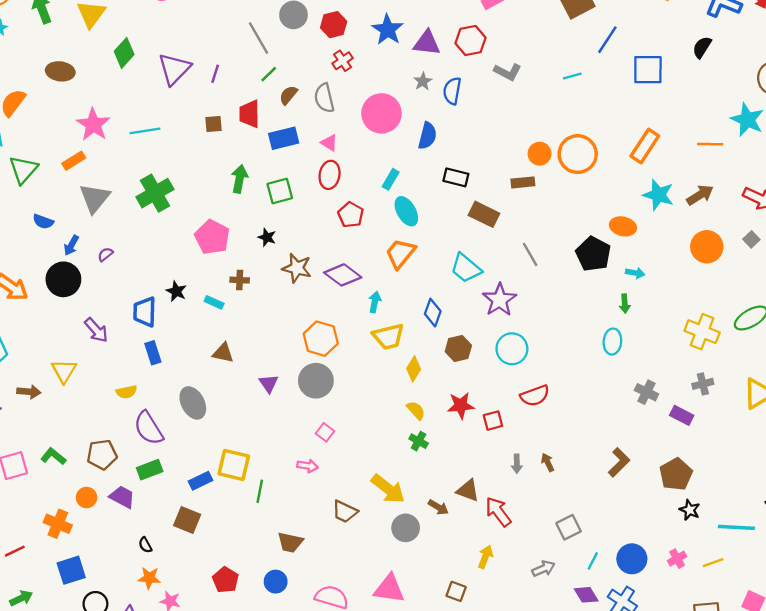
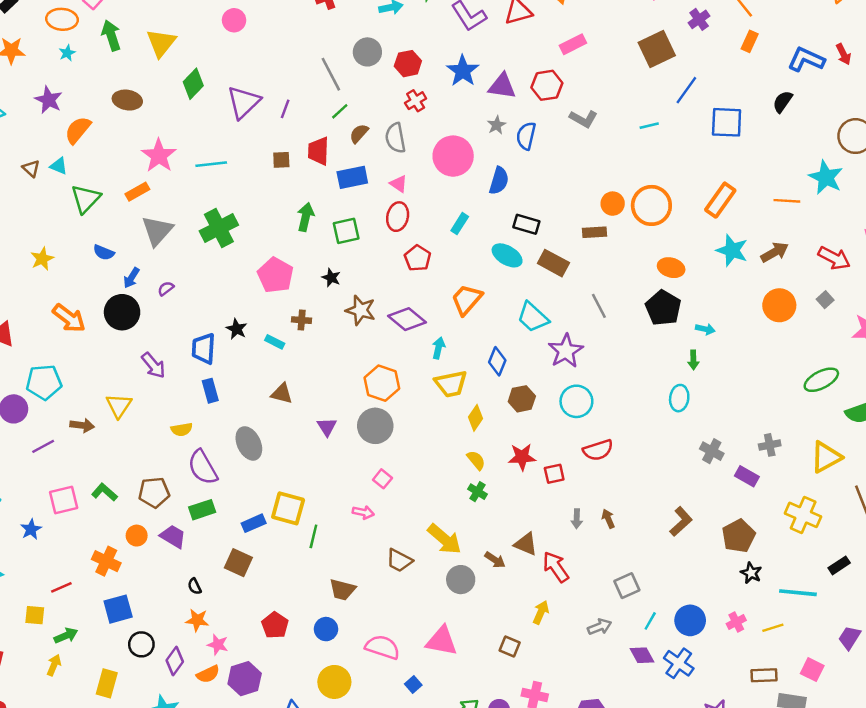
cyan ellipse: (406, 211) -> (507, 255), moved, turned -32
orange ellipse: (623, 226) -> (671, 268), moved
yellow cross: (702, 332) -> (803, 515), moved

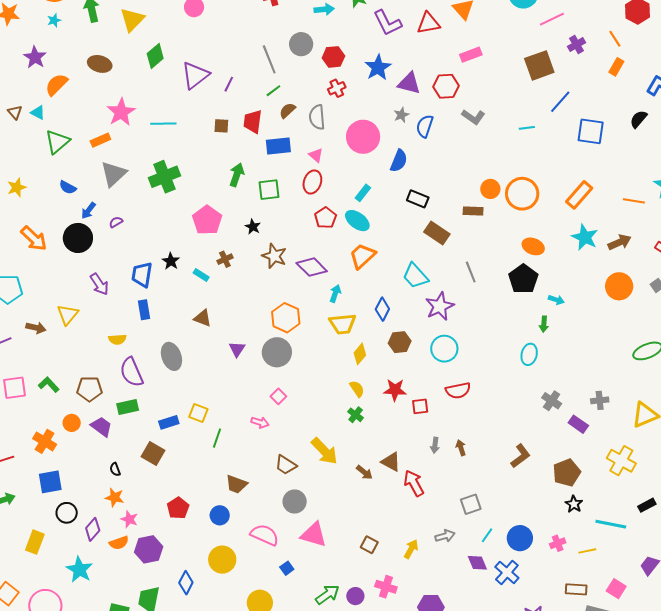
cyan ellipse: (507, 255) -> (357, 221), moved
brown cross: (302, 320) -> (225, 259), turned -35
yellow square: (288, 508) -> (198, 413), size x0.7
gray circle: (461, 580) -> (295, 502), moved
yellow arrow: (541, 612) -> (411, 549), moved

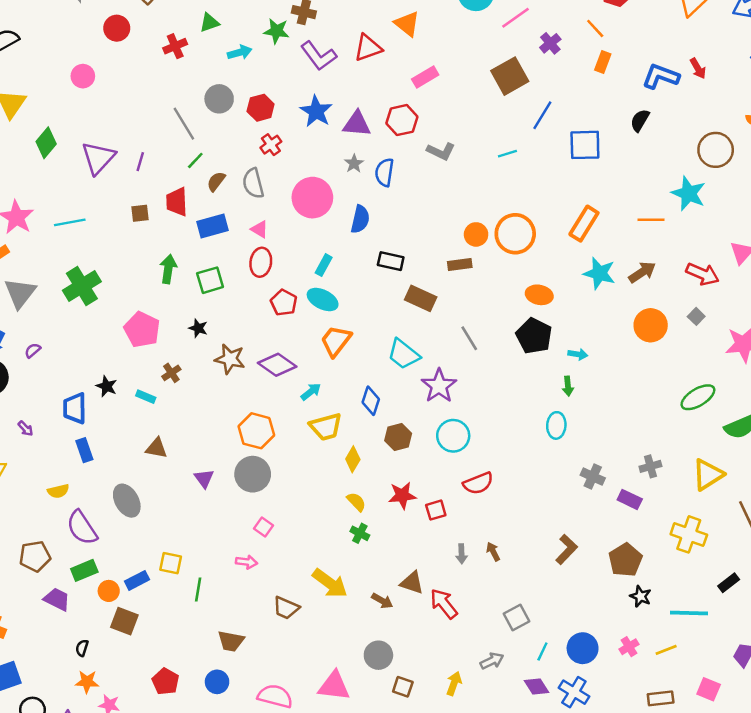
purple arrow: (99, 284) -> (25, 429), size x0.6
cyan arrow: (335, 293) -> (311, 392), turned 42
orange circle: (72, 423) -> (109, 591), moved
black semicircle: (115, 469) -> (82, 648), turned 48
gray circle: (295, 502) -> (378, 655), moved

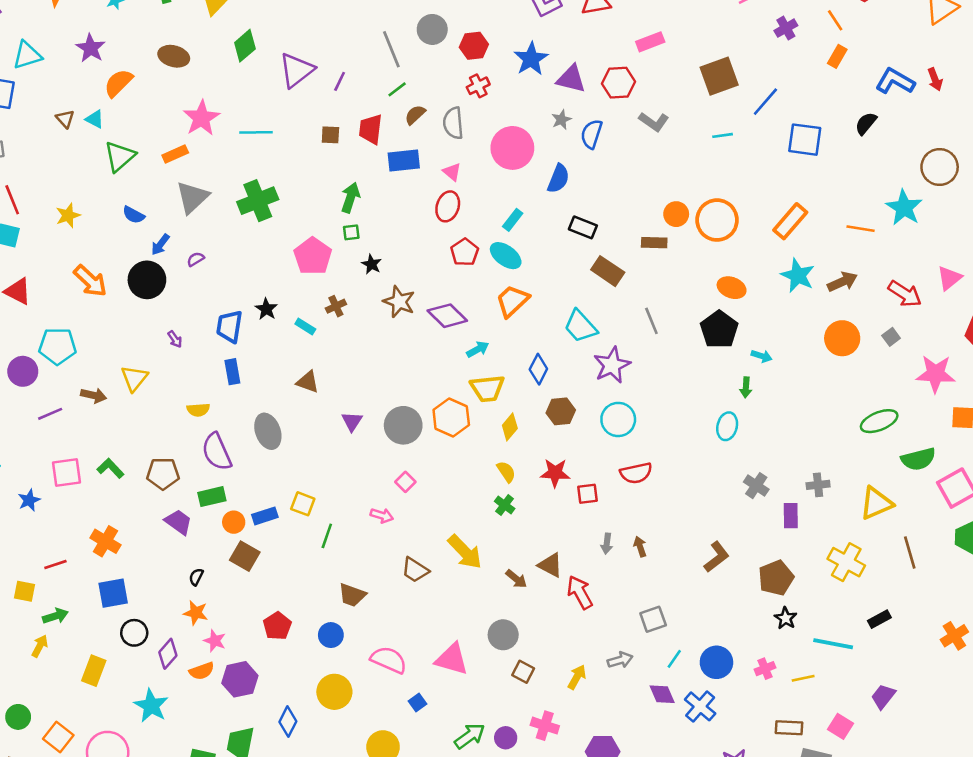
brown square: (510, 76) -> (719, 76), moved
green square: (210, 280) -> (351, 232), moved, size x0.6
orange hexagon: (256, 431) -> (451, 417), moved
purple rectangle: (630, 499) -> (791, 516), turned 55

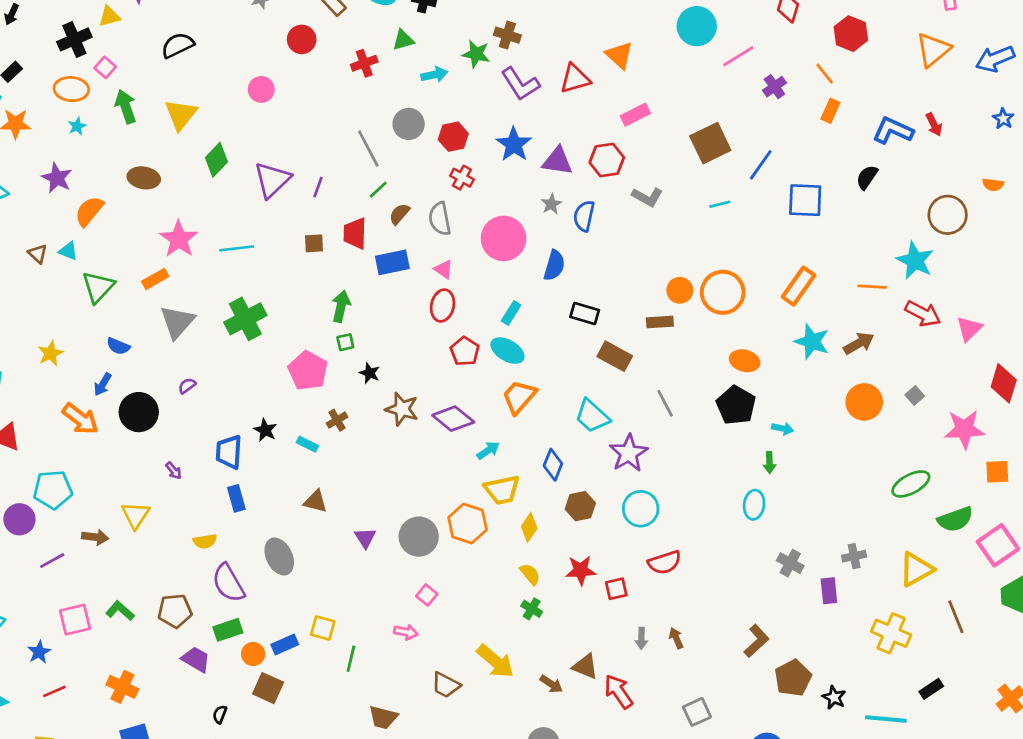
red cross: (478, 86) -> (462, 178), turned -30
blue arrow: (160, 245) -> (103, 384), moved
red arrow: (905, 294) -> (923, 314), moved
red line: (55, 565) -> (54, 691), moved
brown pentagon: (776, 578) -> (793, 678), moved

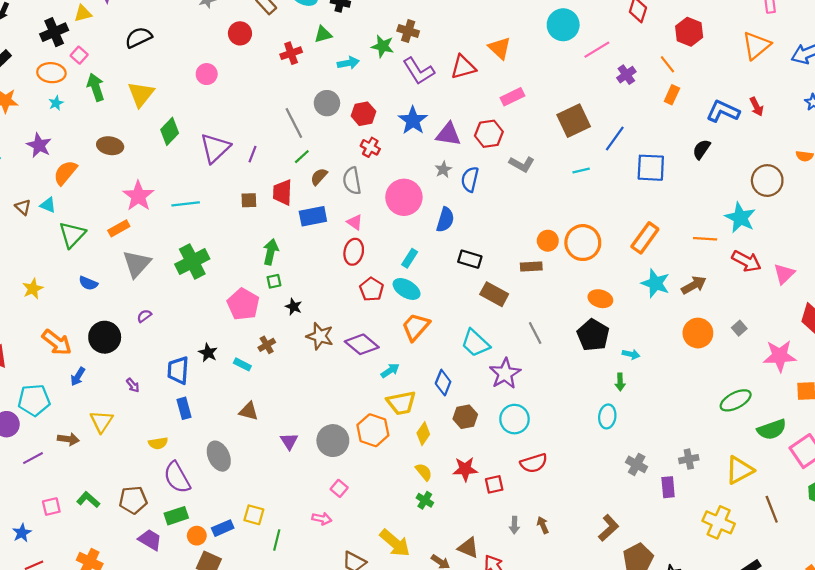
blue arrow: (103, 384) -> (78, 377), moved
pink square: (75, 620) -> (51, 507), size x0.7

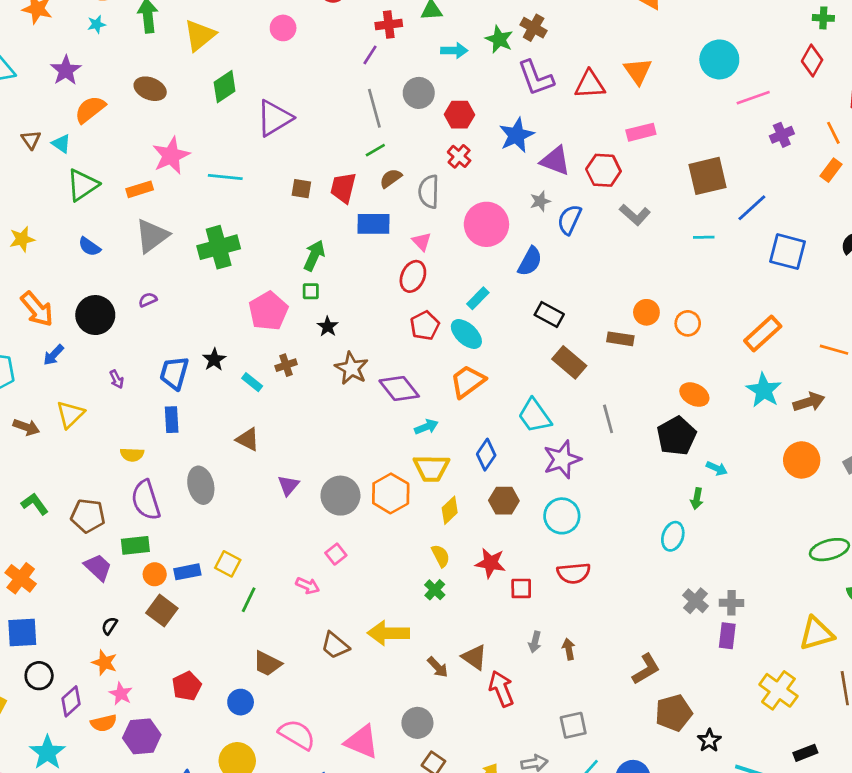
purple line: (252, 154) -> (370, 55), moved
orange circle: (583, 243) -> (688, 323), size x0.6
gray cross: (689, 459) -> (731, 603), moved
yellow arrow: (395, 543) -> (388, 633), turned 128

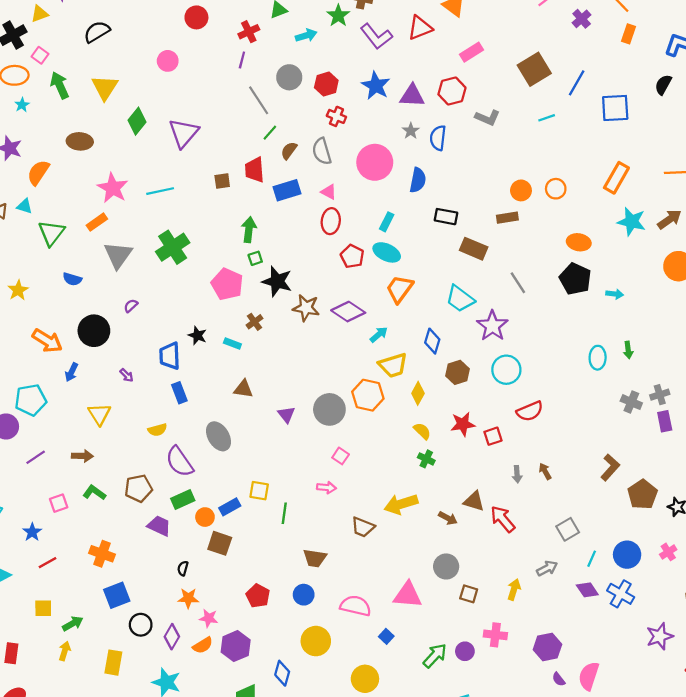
green star: (499, 39) -> (338, 16), turned 30
black star: (328, 326) -> (277, 281), size x1.8
brown arrow: (26, 427) -> (82, 456), moved
green arrow: (697, 499) -> (628, 350), moved

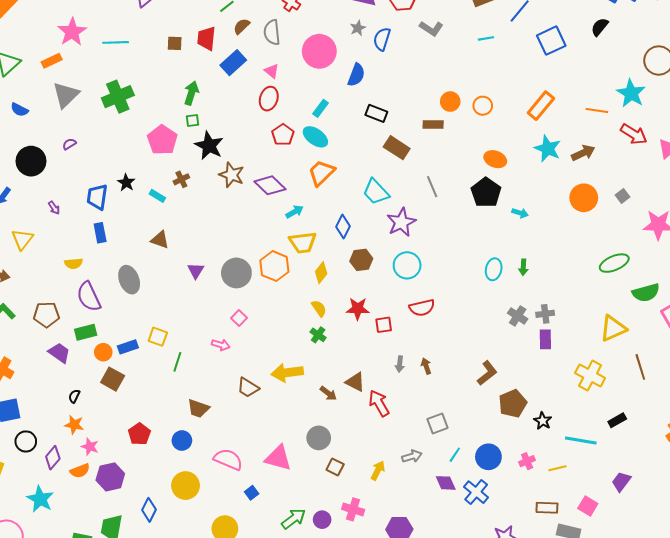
blue square: (615, 108) -> (551, 41), turned -32
blue rectangle: (287, 190) -> (233, 63), turned -35

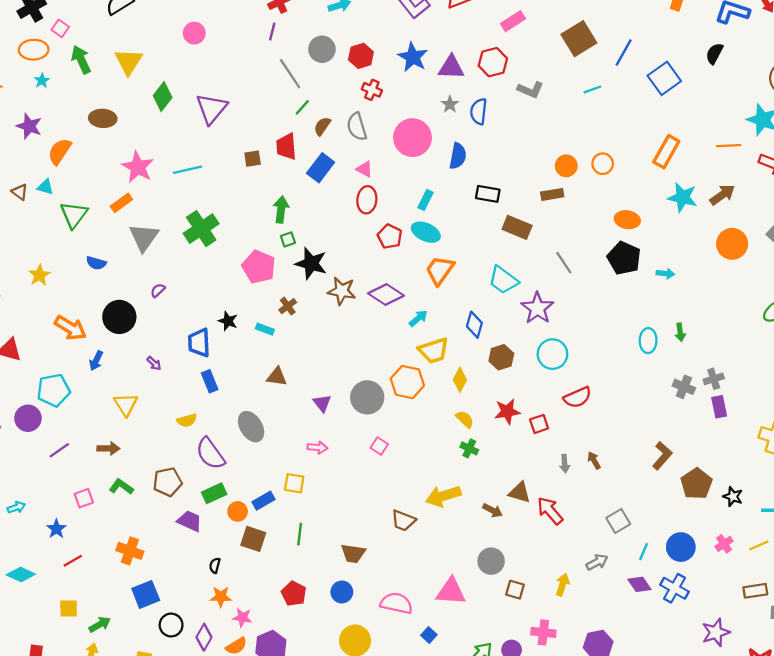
pink arrow: (221, 345) -> (317, 448), moved
green line: (177, 362) -> (300, 534), moved

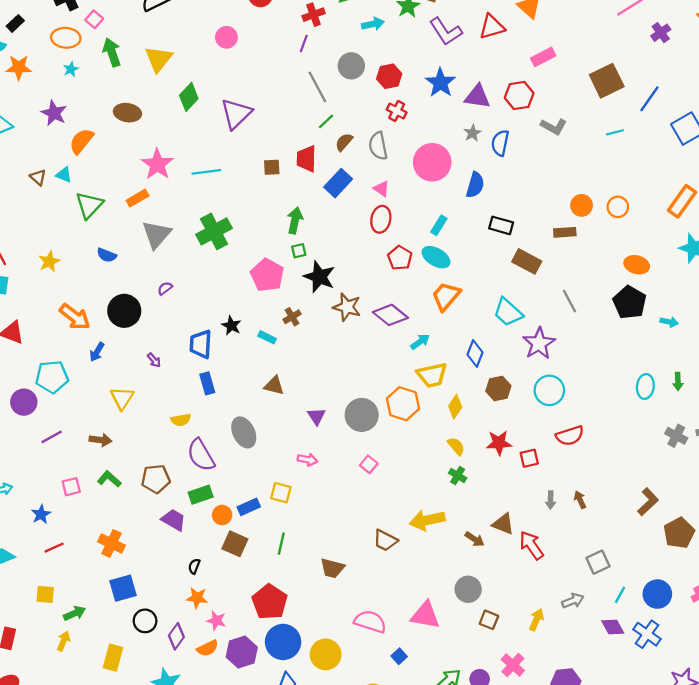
blue circle: (342, 592) -> (283, 642), moved, size x1.6
red pentagon: (294, 594) -> (270, 602), size x1.4
pink cross: (543, 632) -> (513, 665), turned 30

